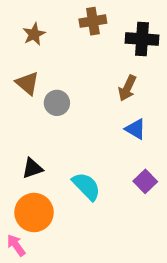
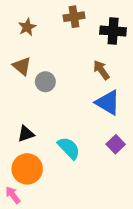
brown arrow: (127, 88) -> (101, 70), turned 120
blue triangle: (135, 129) -> (108, 103), size x1.5

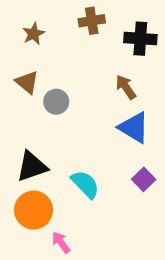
black triangle: (26, 134) -> (32, 166), size x1.5
pink arrow: (13, 195) -> (61, 242), moved

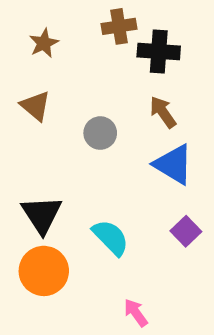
black cross: (140, 39) -> (159, 52), moved
gray circle: (56, 102) -> (100, 133), moved
black triangle: (32, 166) -> (42, 215), turned -44
pink arrow: (61, 242) -> (136, 313), moved

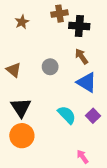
brown triangle: (35, 106) -> (14, 70), moved
cyan semicircle: (111, 238) -> (67, 115), moved
pink arrow: (136, 313) -> (82, 157), moved

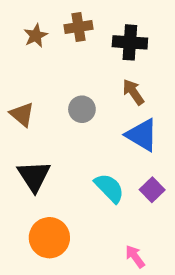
brown cross: (60, 14) -> (79, 27), moved
orange circle: (22, 136) -> (49, 238), moved

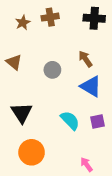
black cross: (130, 42) -> (94, 18), moved
brown triangle: (22, 114) -> (14, 62), moved
purple square: (152, 190) -> (97, 122), turned 32

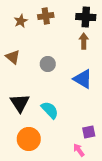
brown arrow: (85, 59) -> (84, 41), moved, turned 35
cyan semicircle: (70, 120) -> (50, 110), moved
purple square: (97, 122) -> (89, 132), moved

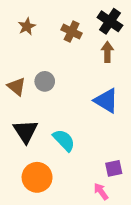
brown cross: (46, 16) -> (72, 32), moved, turned 35
black cross: (86, 17) -> (110, 21), turned 30
brown triangle: (13, 57) -> (17, 87), moved
gray circle: (48, 64) -> (45, 81), moved

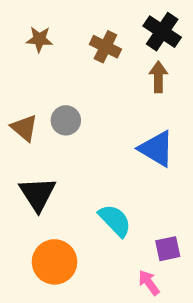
brown star: (27, 26) -> (39, 39), turned 30
cyan semicircle: (64, 140) -> (115, 220), moved

